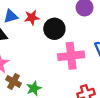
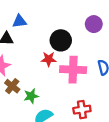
red star: (32, 18) -> (49, 59), moved

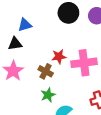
black circle: (61, 40) -> (68, 13), moved
brown cross: (12, 86) -> (46, 71), moved

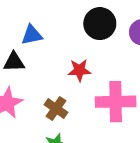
red star: (59, 57) -> (79, 70), moved

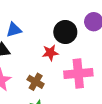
black circle: (100, 24) -> (65, 32), moved

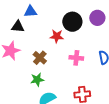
pink cross: (78, 73) -> (76, 58), size x0.6

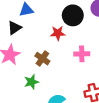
black triangle: (18, 27) -> (15, 28), turned -32
green star: (37, 80) -> (31, 82), moved

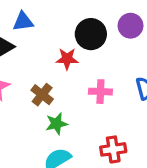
green star: (31, 82) -> (56, 124), moved

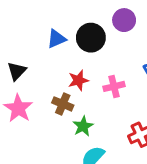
blue triangle: (23, 22) -> (56, 39), moved
red star: (67, 59) -> (78, 80), moved

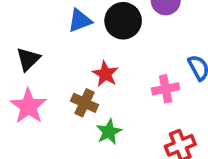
red star: (78, 80) -> (105, 74), turned -30
pink cross: (114, 86) -> (166, 89), moved

